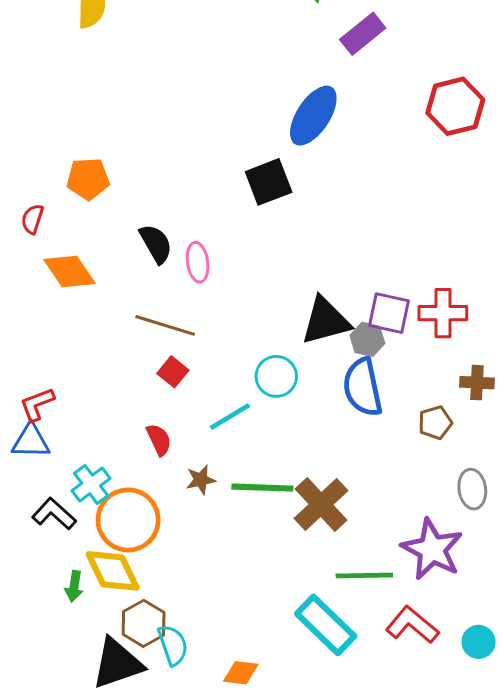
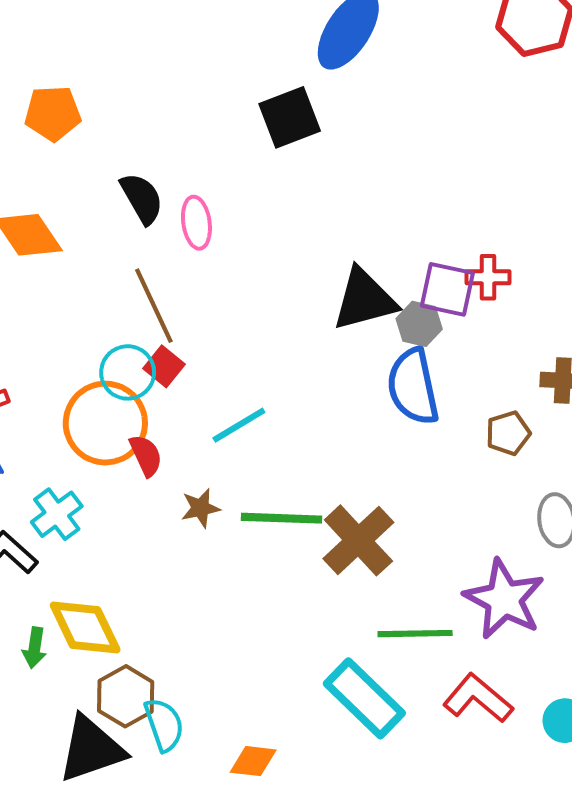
red cross: (443, 313) -> (488, 277), moved, size x0.7
brown line: (165, 325) -> (154, 306), turned 48
cyan circle: (276, 376) -> (128, 372), moved
orange circle: (128, 520) -> (105, 423), moved

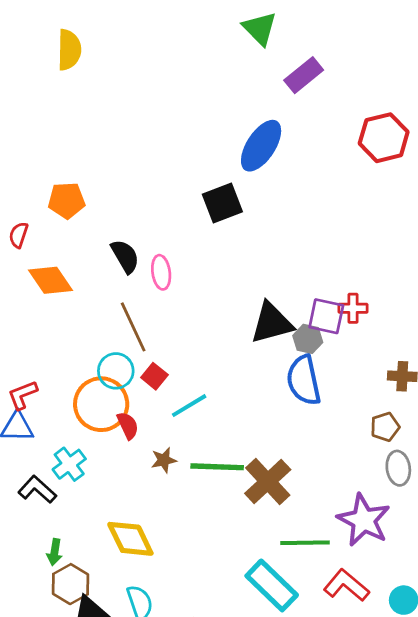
red square: (164, 366) -> (154, 376), moved
brown pentagon: (508, 433) -> (385, 427), moved
yellow diamond: (85, 628) -> (130, 539), moved
brown hexagon: (126, 696) -> (70, 584), moved

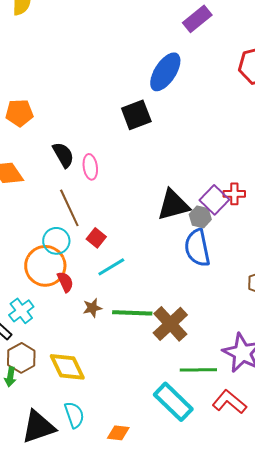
purple square: (326, 316) -> (214, 200), turned 32
red square: (154, 376) -> (96, 238), moved
brown hexagon: (70, 584) -> (21, 358), moved

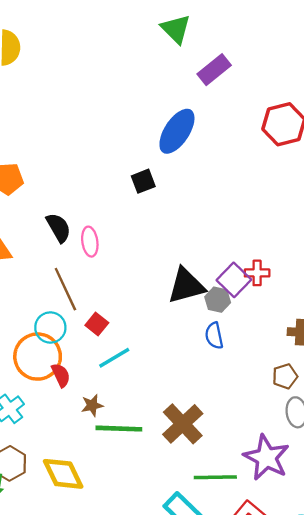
black square: (136, 115) -> (143, 181), size x0.7
blue semicircle: (197, 248) -> (214, 336), size x0.6
green line: (132, 313) -> (119, 429), moved

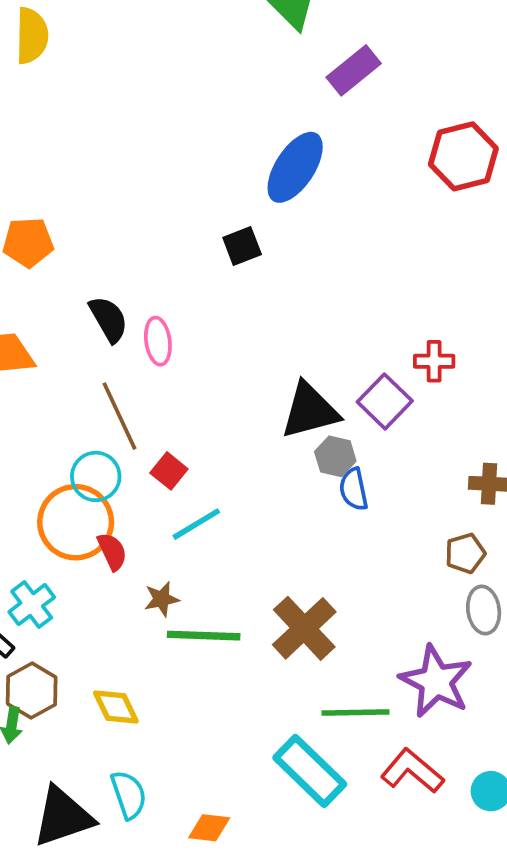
red cross: (257, 273) -> (434, 361), moved
gray hexagon: (218, 300) -> (335, 456), moved
yellow diamond: (63, 474) -> (116, 707), size x0.7

